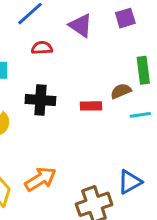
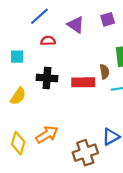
brown semicircle: (121, 91) -> (104, 72), turned 104
red rectangle: (91, 106) -> (83, 82), size x1.5

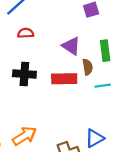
purple triangle: (76, 25) -> (71, 46), moved

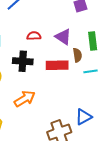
red semicircle: (26, 33) -> (34, 36), moved
orange arrow: (24, 136) -> (25, 99), moved

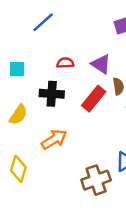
red rectangle: (57, 65) -> (94, 99), turned -50

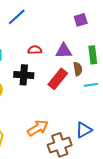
purple triangle: (101, 64) -> (64, 51), turned -36
orange arrow: (54, 139) -> (38, 128), moved

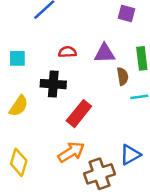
purple square: (81, 20) -> (126, 13), turned 32
red rectangle: (58, 79) -> (79, 114), moved

